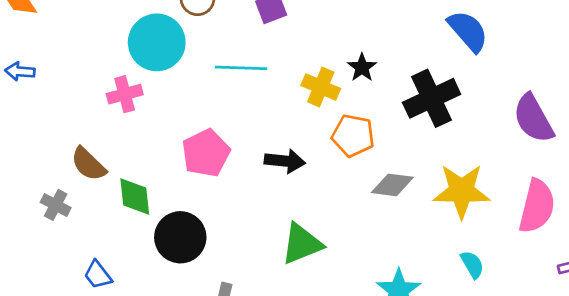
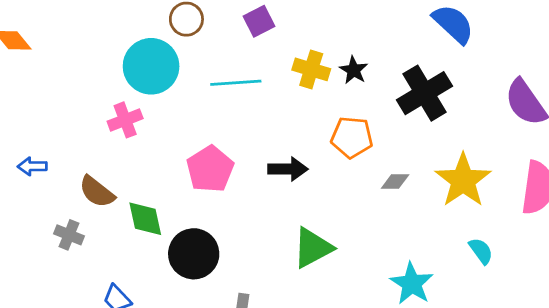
blue arrow: (20, 71) -> (32, 166), moved
yellow cross: (321, 87) -> (311, 69), moved
gray diamond: (392, 185) -> (395, 181), size x0.7
yellow star: (462, 191) -> (463, 180), turned -30

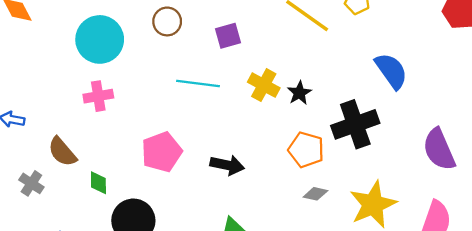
cyan circle: (151, 66) -> (100, 39), moved
orange pentagon: (352, 137) -> (306, 150), moved
green diamond: (145, 219) -> (98, 183), size x0.7

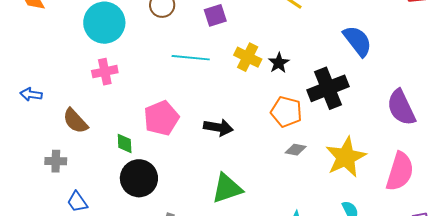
gray cross: (31, 183) -> (56, 161), moved, turned -30
green diamond: (98, 183) -> (125, 143), moved

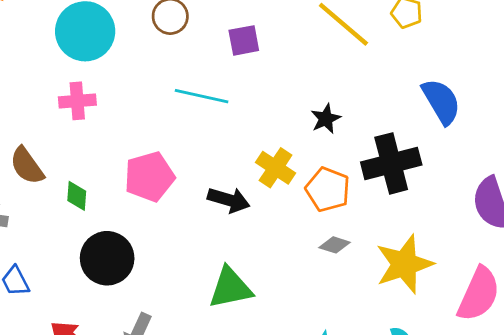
yellow cross: (248, 57) -> (276, 168), moved
green diamond: (125, 143) -> (77, 196), moved

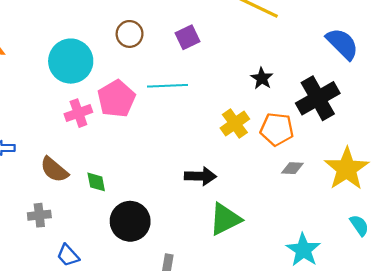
yellow cross: (276, 168) -> (235, 123), turned 36
pink pentagon: (149, 177) -> (116, 99), moved
black arrow: (229, 200) -> (200, 176), moved

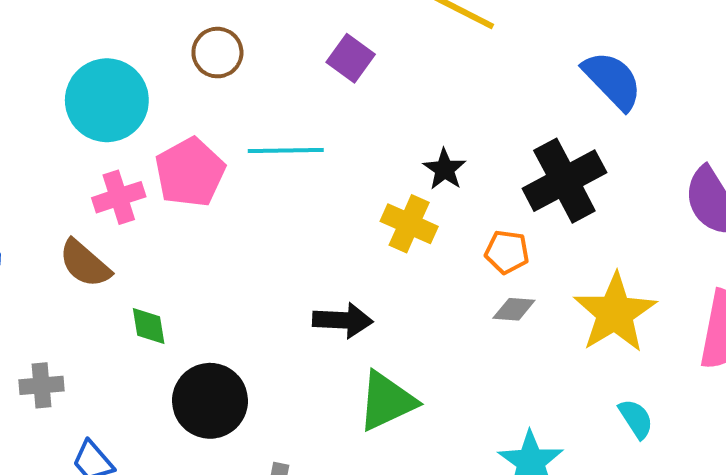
purple square: (187, 37) -> (351, 58), moved, turned -30
black star: (262, 78) -> (445, 169), moved
yellow cross: (235, 123) -> (409, 224), turned -32
orange pentagon: (277, 129) -> (507, 252), moved, size x0.7
brown semicircle: (54, 170) -> (85, 264), moved

